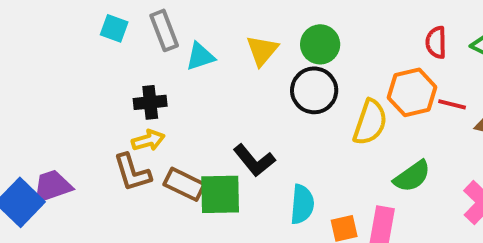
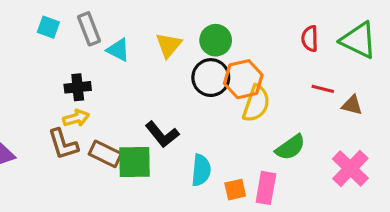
cyan triangle: (200, 56) -> (118, 50), turned 45
orange hexagon: (412, 92) -> (243, 79), moved

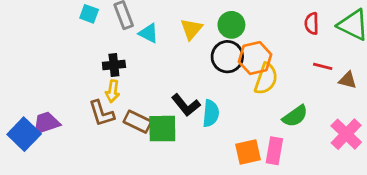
yellow arrow: (76, 118) -> (113, 91), turned 115
cyan semicircle: (201, 170) -> (211, 113), moved
orange square: (235, 190) -> (248, 152), size x1.4

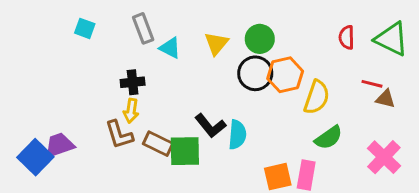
cyan square: (89, 14) -> (85, 28), moved
red line: (323, 66) -> (372, 84), moved
yellow semicircle: (266, 79) -> (317, 97), moved

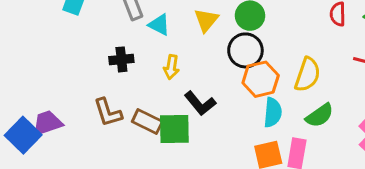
orange hexagon: (285, 75) -> (261, 79), moved
yellow arrow: (131, 111) -> (171, 67), moved
cyan semicircle: (237, 135) -> (273, 112), moved

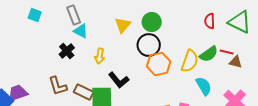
cyan triangle: (159, 25) -> (81, 31), moved
black cross: (121, 59) -> (67, 51), turned -35
cyan semicircle: (273, 112) -> (204, 86), moved, turned -36
green semicircle: (320, 115) -> (209, 54), moved

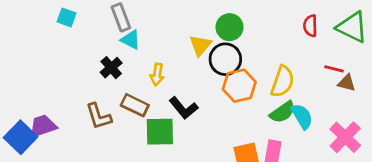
yellow triangle: (123, 25) -> (200, 45), moved
green semicircle: (209, 54) -> (282, 112), moved
brown rectangle: (84, 92) -> (135, 105), moved

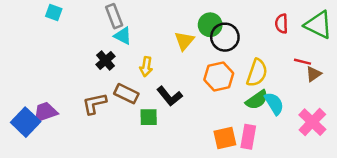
cyan square: (67, 17) -> (54, 12), moved
black circle: (225, 59) -> (225, 37), moved
brown triangle: (347, 83) -> (314, 74), turned -49
brown L-shape: (99, 116) -> (94, 104), turned 95
green square: (160, 132) -> (149, 117), size x0.7

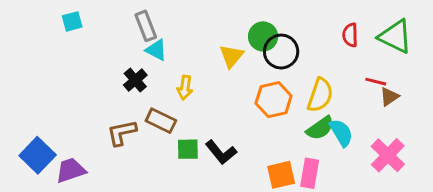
cyan square: (54, 12) -> (72, 21), turned -35
black L-shape: (170, 96) -> (221, 152), moved
purple trapezoid: (45, 112) -> (71, 170), moved

